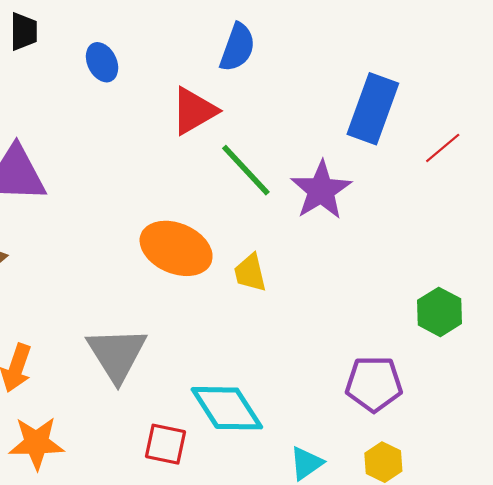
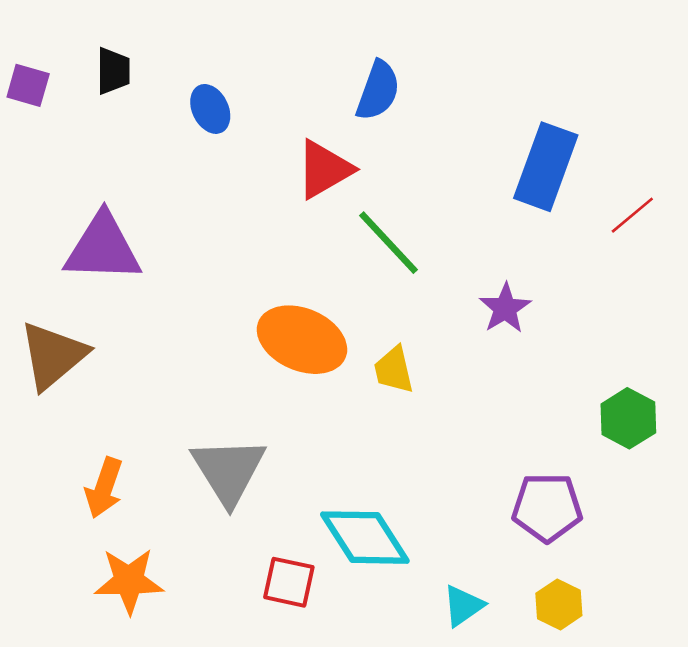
purple star: (321, 190) -> (505, 308), moved, size x0.7

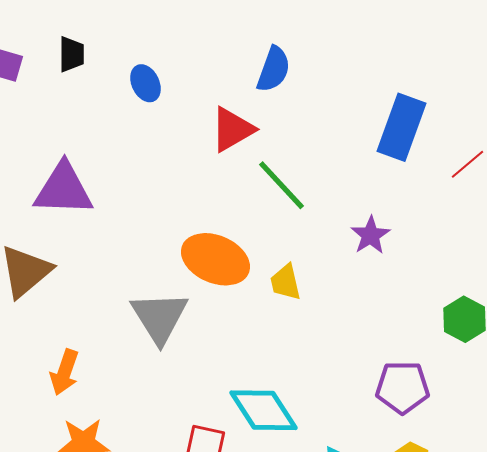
gray triangle: (229, 471) -> (159, 317), moved

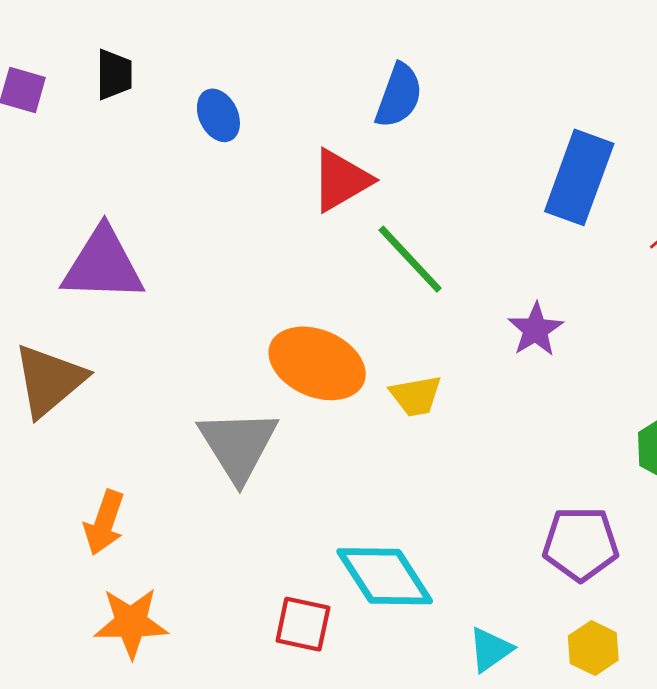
yellow trapezoid: (285, 282) -> (416, 396), turned -87

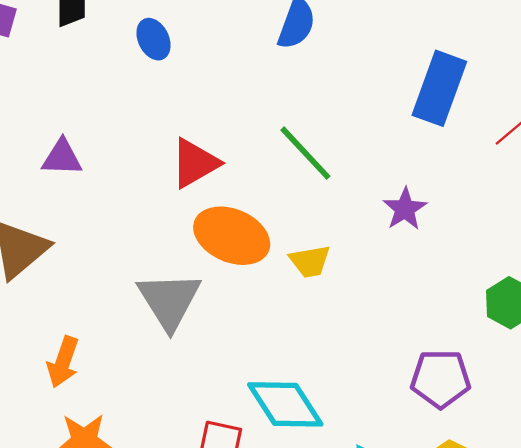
red triangle: (341, 180) -> (195, 163), moved
purple triangle: (103, 265) -> (62, 158), size x0.6

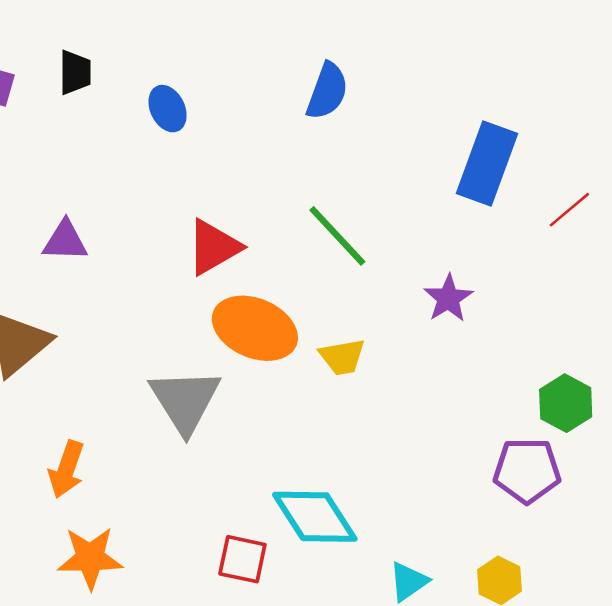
purple pentagon: (441, 379) -> (527, 471), moved

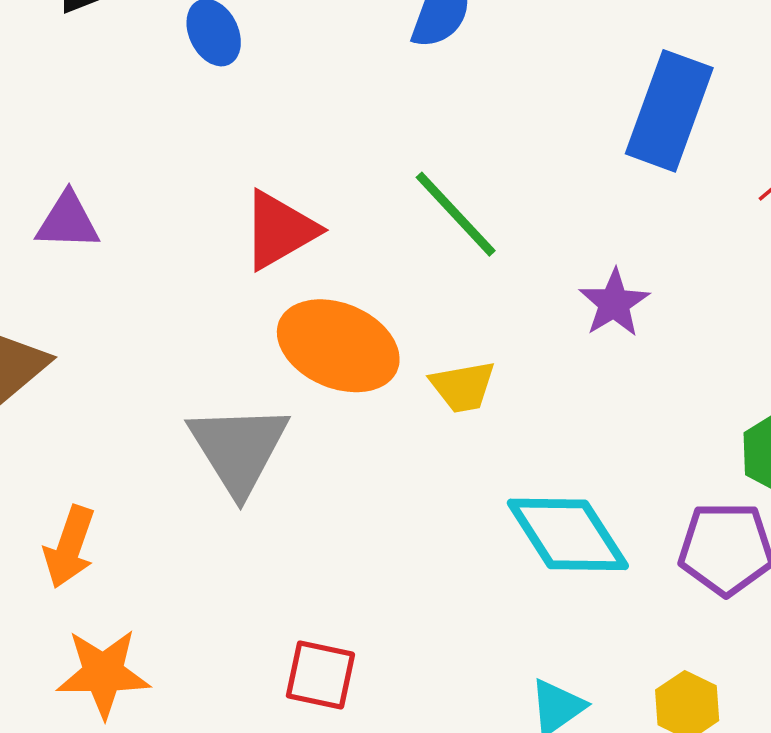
cyan diamond: (315, 517) -> (568, 534), moved

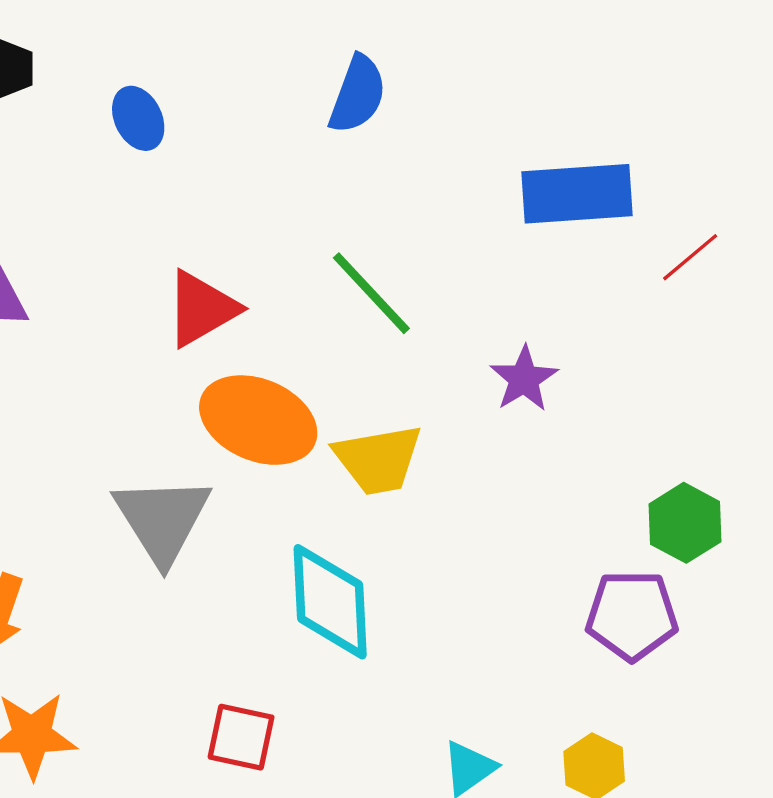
blue rectangle: (669, 111) -> (577, 194), turned 66
yellow trapezoid: (463, 387) -> (378, 459), size x1.4
cyan diamond: (568, 534) -> (330, 602), moved, turned 30

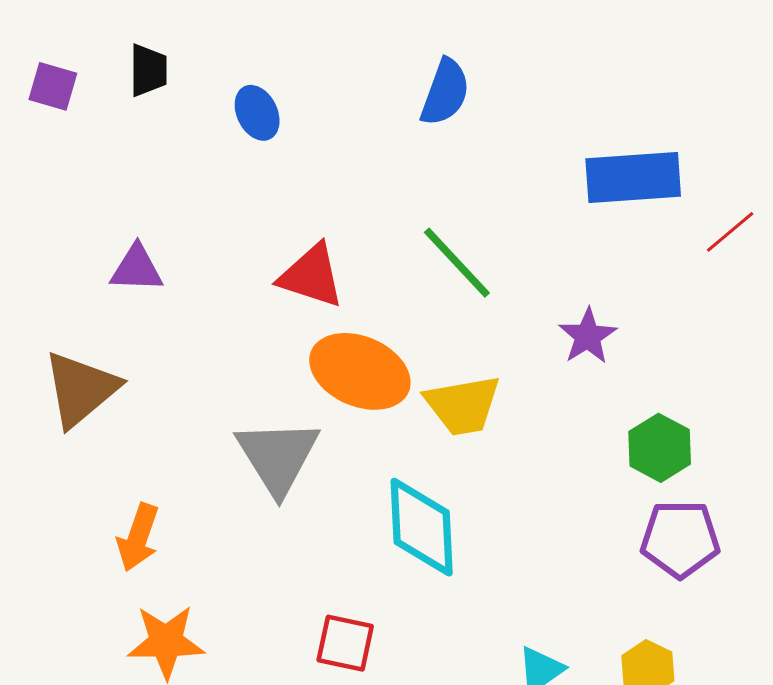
red triangle: (202, 309) -> (311, 276), turned 48
green hexagon: (685, 523) -> (660, 448), moved

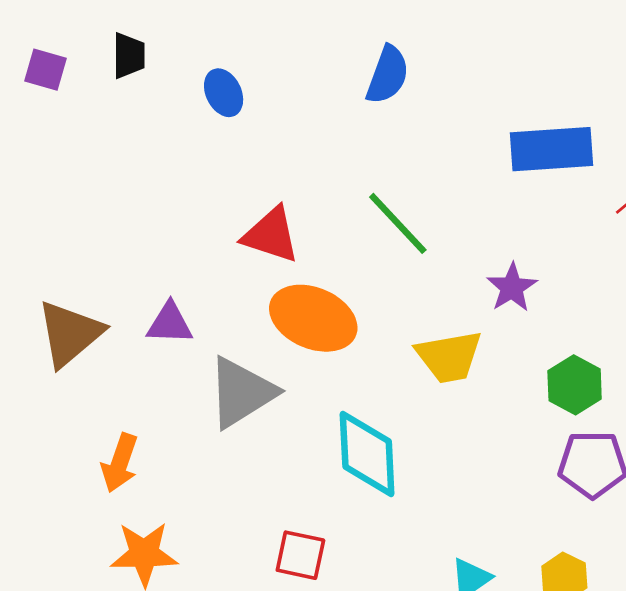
purple triangle: (137, 269) -> (170, 323), moved
yellow trapezoid: (463, 405) -> (449, 357), moved
gray triangle: (278, 457) -> (242, 393), turned 30

